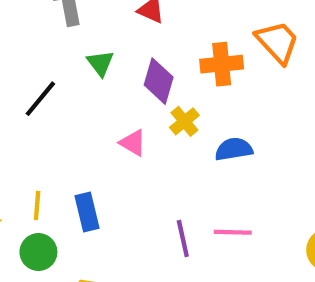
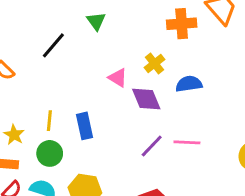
purple diamond: (159, 81) -> (146, 99), moved, turned -40
purple line: (183, 238) -> (152, 146), turned 55

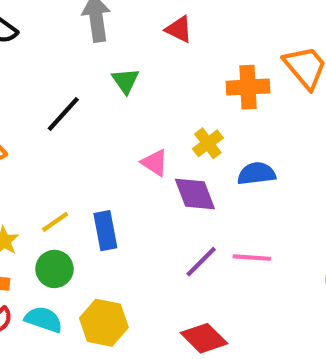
yellow line: (49, 121) -> (55, 222), turned 48

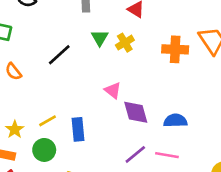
yellow cross: (208, 143) -> (125, 43), moved
blue semicircle: (256, 174) -> (175, 121), moved

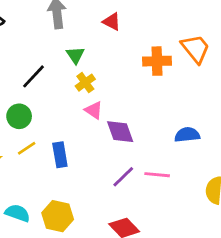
yellow cross: (125, 43) -> (85, 83), moved
blue semicircle: (175, 121) -> (187, 135), moved
green circle: (44, 150) -> (19, 116), moved

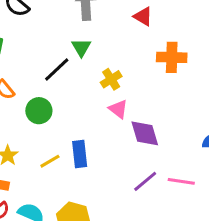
green triangle: (75, 55) -> (81, 47), moved
orange cross: (157, 61) -> (172, 57), moved
yellow line: (27, 148) -> (50, 161), moved

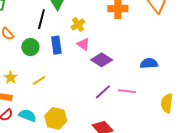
black line: (57, 69) -> (41, 19), turned -30
purple diamond: (145, 133) -> (102, 60), turned -40
blue rectangle: (80, 154) -> (56, 45), moved

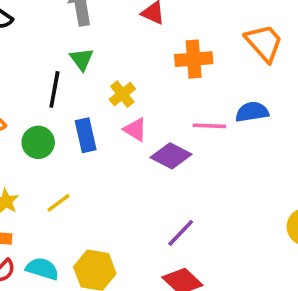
blue semicircle: (149, 63) -> (252, 112), moved
pink line: (127, 91) -> (209, 126), moved
purple line: (103, 92) -> (181, 233), moved

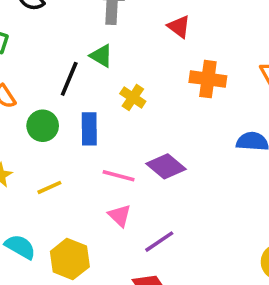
green triangle: (82, 59) -> (101, 56), turned -35
yellow cross: (122, 94) -> (133, 98), turned -30
pink line: (209, 126) -> (119, 176), moved
pink triangle: (135, 130) -> (120, 216), moved

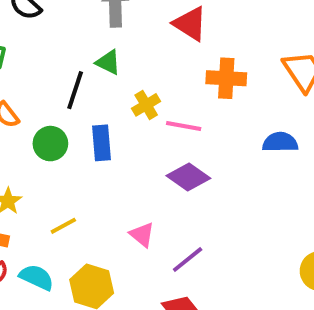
red triangle: (179, 27) -> (190, 24), size x1.4
yellow cross: (133, 98) -> (146, 105), turned 30
pink line: (119, 176) -> (184, 126), moved
yellow line: (49, 187) -> (63, 226), moved

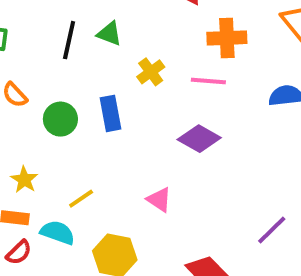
black line: (75, 90) -> (69, 40), moved
pink line: (184, 126) -> (208, 81), moved
purple line: (188, 259) -> (272, 230), moved
cyan semicircle: (37, 277) -> (58, 233), moved

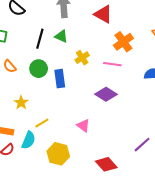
orange cross: (227, 38) -> (123, 42), turned -36
green circle: (60, 119) -> (39, 69), moved
yellow star: (24, 180) -> (21, 103), moved
cyan semicircle: (58, 233) -> (29, 140), turned 90

